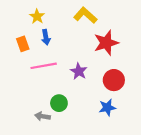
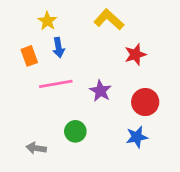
red star: (106, 43) -> (135, 55), size x0.7
gray arrow: (43, 116) -> (36, 148), moved

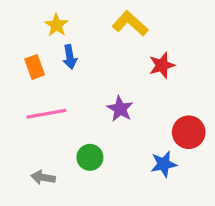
pink line: (56, 84) -> (46, 114), moved
red circle: (145, 102) -> (189, 132), moved

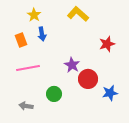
red star: (162, 65) -> (107, 44), moved
red circle: (189, 132) -> (88, 79), moved
blue star: (164, 164) -> (110, 93), moved

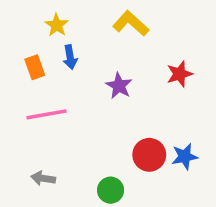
purple star: (72, 65) -> (119, 86), moved
red circle: (88, 79) -> (149, 155), moved
green circle: (54, 94) -> (111, 190), moved

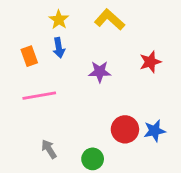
yellow star: (57, 25) -> (59, 20), moved
purple star: (119, 86) -> (100, 72), turned -30
gray arrow: (43, 178) -> (49, 149), moved, turned 48

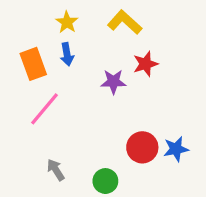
orange rectangle: (29, 56) -> (33, 64), size x1.4
red star: (150, 62) -> (145, 64), moved
pink line: (39, 96) -> (44, 109), turned -40

